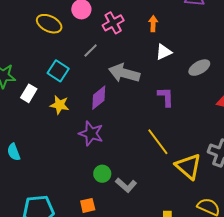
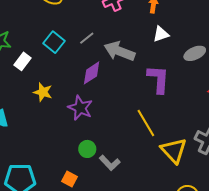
gray line: (91, 50) -> (87, 38), moved
purple L-shape: (166, 97) -> (158, 79), size x1.4
yellow star: (60, 105) -> (43, 92), moved
orange square: (88, 205) -> (69, 179), turned 35

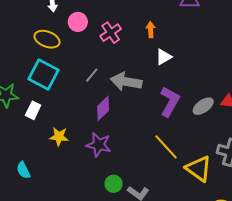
cyan square: (54, 42) -> (44, 74), moved, size x1.4
gray ellipse: (195, 53) -> (203, 106), moved
purple L-shape: (158, 79) -> (170, 102), turned 36

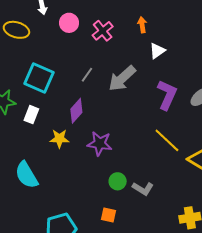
yellow ellipse: (47, 39) -> (16, 30), moved
gray arrow: (126, 82) -> (122, 78), turned -48
purple diamond: (103, 108) -> (76, 111), moved
cyan semicircle: (23, 170) -> (27, 175), size x1.6

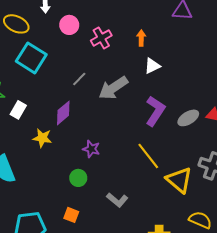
cyan square: (39, 78) -> (31, 58), moved
purple star: (100, 144) -> (91, 149), moved, size x0.7
green circle: (118, 181) -> (78, 178), moved
orange square: (109, 215) -> (71, 215), moved

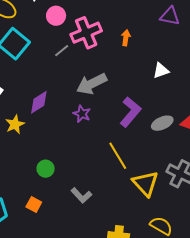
pink cross: (101, 38) -> (86, 33), size x1.4
white triangle: (152, 66) -> (161, 70), moved
gray line: (79, 79) -> (62, 51), moved
yellow star: (42, 138) -> (15, 124), turned 30
purple star: (91, 149) -> (82, 114), moved

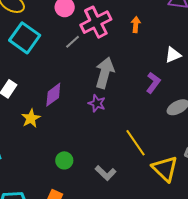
gray arrow: (92, 84) -> (105, 73), turned 136
purple L-shape: (130, 112) -> (153, 83), moved, size x0.7
gray L-shape: (81, 195) -> (106, 173), moved

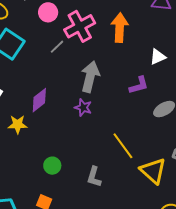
orange arrow: (136, 25) -> (120, 28), size x1.8
purple L-shape: (153, 83) -> (139, 85), turned 40
yellow star: (31, 118) -> (18, 124), turned 30
gray L-shape: (106, 173) -> (94, 177), turned 65

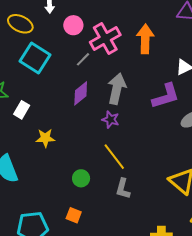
purple L-shape: (139, 85) -> (166, 96), size x1.4
purple diamond: (39, 100) -> (81, 93), moved
yellow line: (123, 146) -> (114, 157), moved

